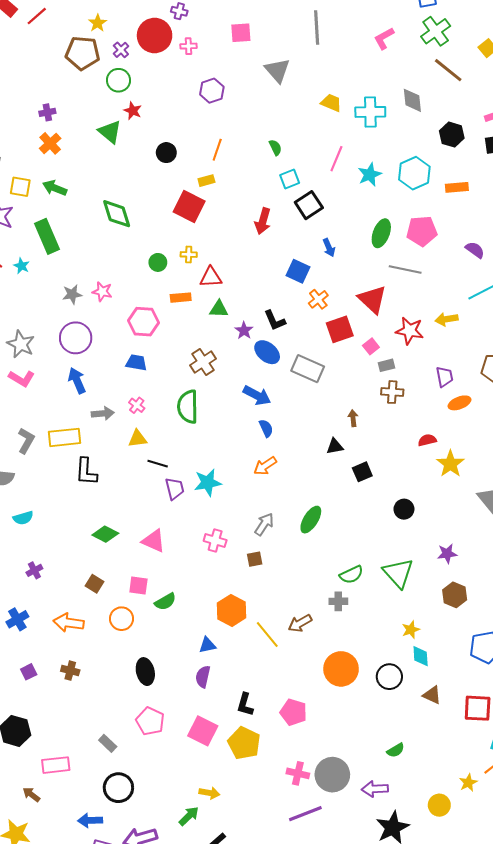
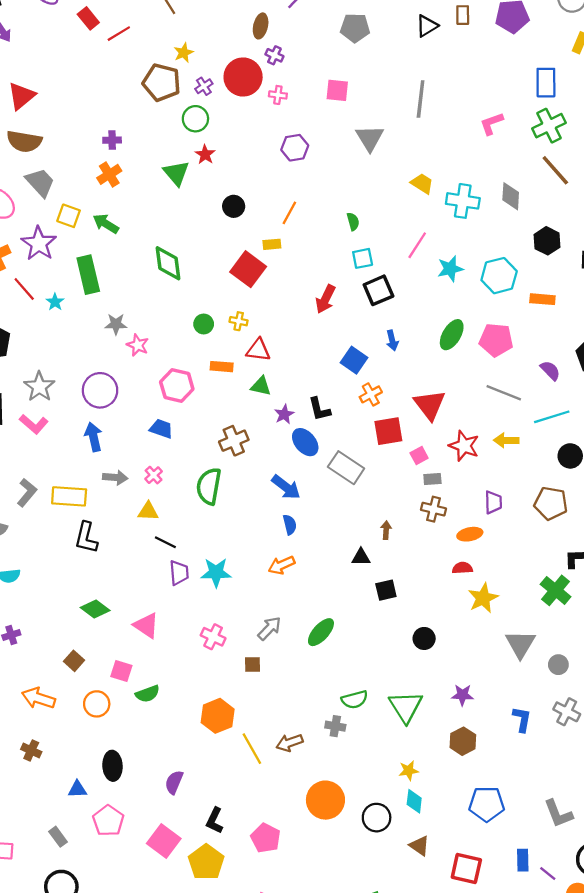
gray line: (405, 269) -> (504, 393), moved
gray star: (72, 294) -> (116, 324), moved
orange ellipse: (460, 403) -> (470, 534), moved
blue triangle: (207, 645) -> (77, 789), moved

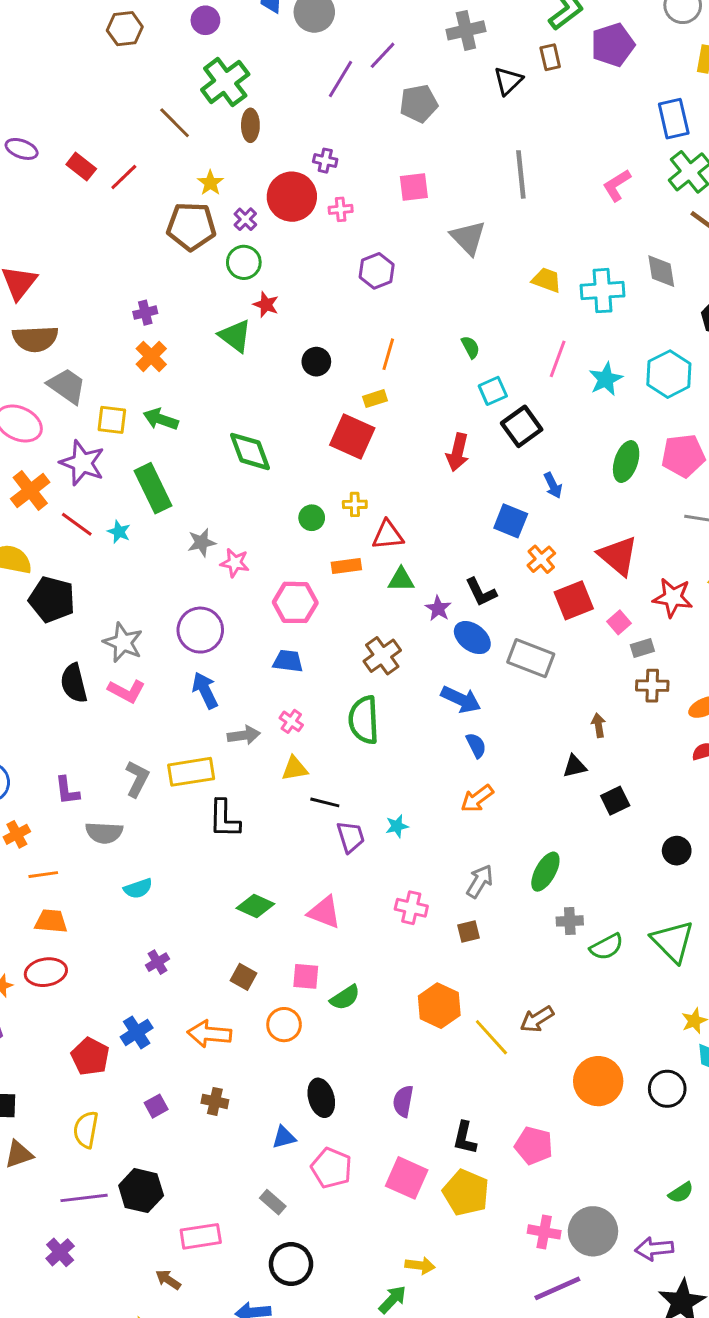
brown ellipse: (261, 26) -> (250, 125), moved
cyan star: (216, 572) -> (397, 826), size x0.6
gray cross: (335, 726) -> (570, 921), moved

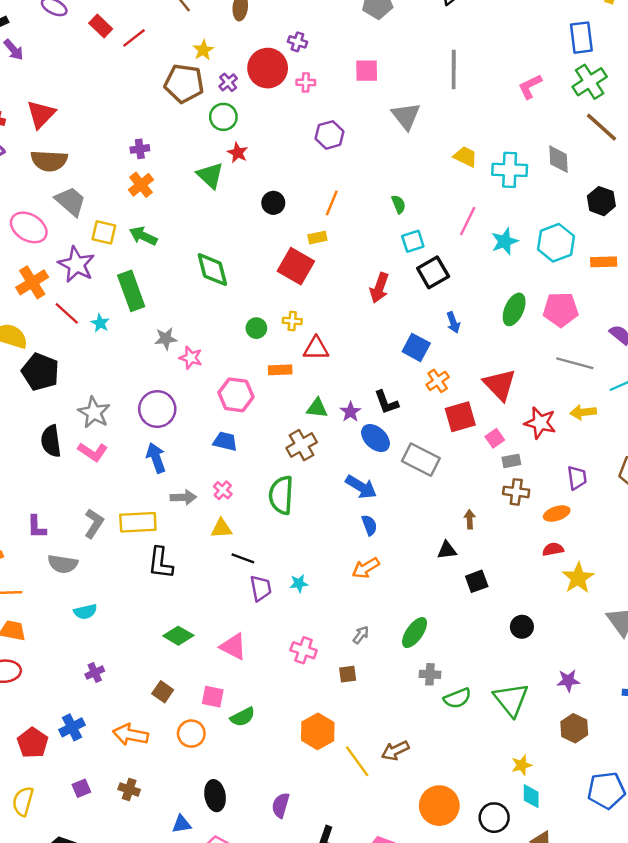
green triangle: (401, 580) -> (317, 408), moved
gray arrow: (480, 881) -> (361, 635), size x0.7

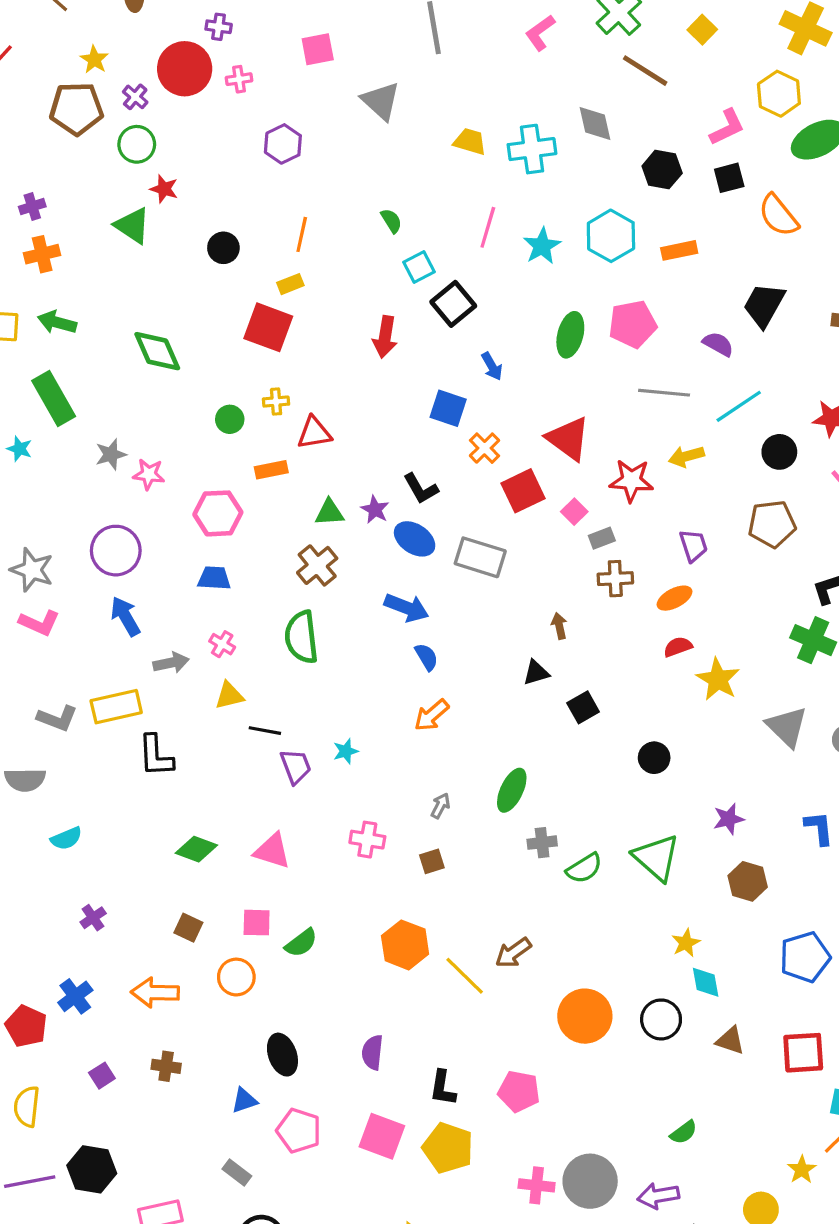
orange cross: (141, 185) -> (42, 254), turned 35
gray L-shape: (94, 523) -> (57, 718), turned 88

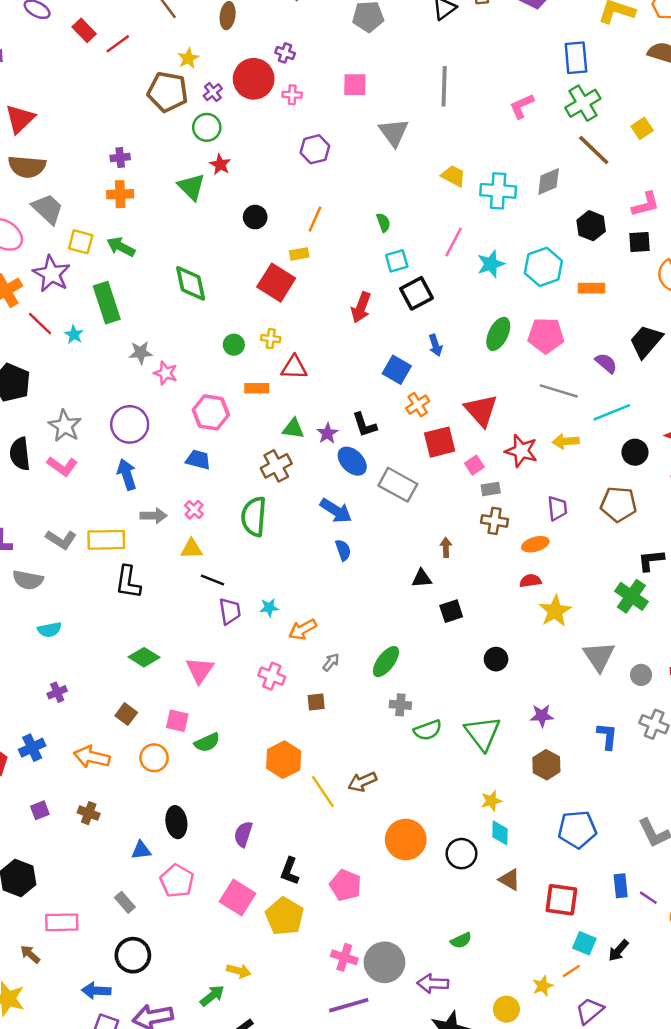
gray diamond: (595, 123) -> (549, 182), turned 68
orange arrow: (432, 715) -> (303, 629), moved
pink triangle: (272, 851) -> (200, 670), turned 36

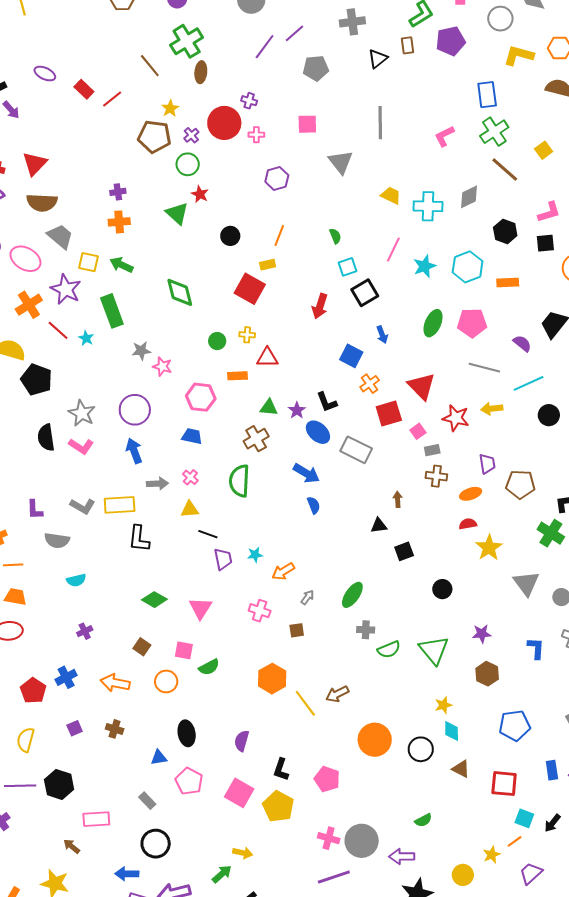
brown pentagon: (619, 504) -> (520, 484), moved

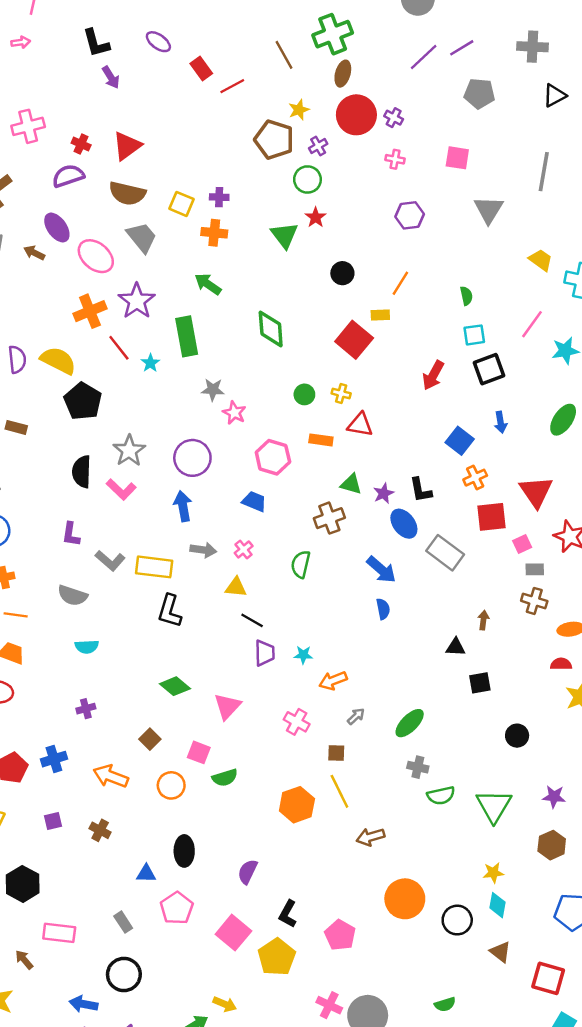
red circle: (224, 123) -> (356, 115), moved
yellow square: (88, 262) -> (181, 204), moved
green semicircle: (239, 481) -> (301, 564), size x0.7
purple L-shape: (35, 510) -> (71, 534), moved
yellow line: (305, 703) -> (339, 791), moved

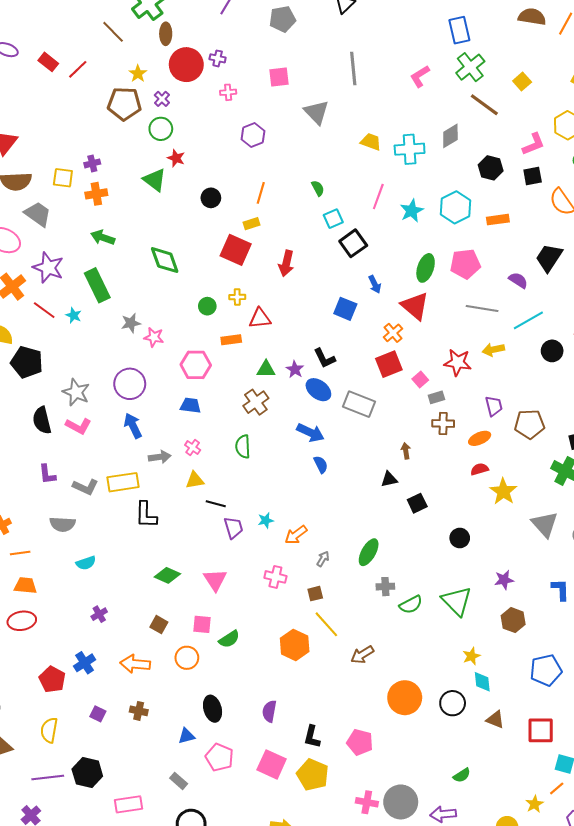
red arrow: (433, 375) -> (286, 263), moved
orange cross: (475, 478) -> (393, 333), moved
red triangle: (536, 492) -> (415, 306), moved
purple square: (53, 821) -> (98, 714), turned -35

